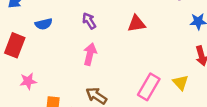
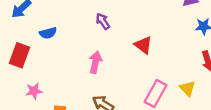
purple arrow: (89, 21) -> (103, 21), moved
red triangle: (136, 24) -> (143, 45), moved, turned 48

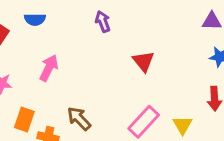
pink arrow: (95, 62) -> (49, 68), moved

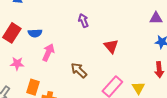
blue semicircle: (35, 19) -> (35, 33), moved
brown arrow: (79, 119) -> (79, 70), moved

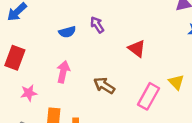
blue semicircle: (35, 33) -> (67, 32), moved
yellow triangle: (138, 88) -> (176, 82), moved

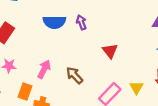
blue semicircle: (67, 32) -> (54, 22), size x1.5
pink arrow: (63, 72) -> (44, 69), moved

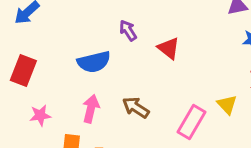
blue semicircle: (54, 22) -> (94, 62), moved
red triangle: (110, 51) -> (169, 48), moved

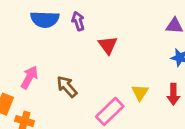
blue semicircle: (94, 62) -> (45, 19), moved
yellow triangle: (227, 104) -> (140, 92), moved

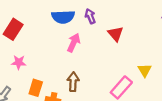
pink arrow: (29, 77) -> (74, 43), moved
brown arrow: (67, 87) -> (73, 82), moved, turned 48

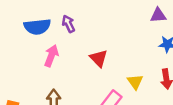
red triangle: (116, 34) -> (99, 58), moved

